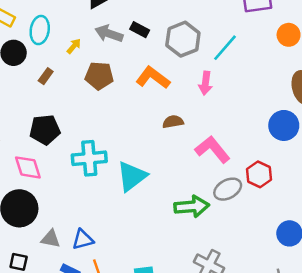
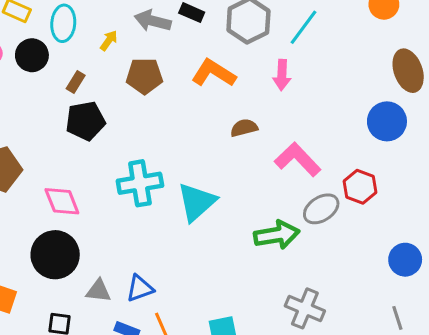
black pentagon: (45, 130) -> (85, 121), moved

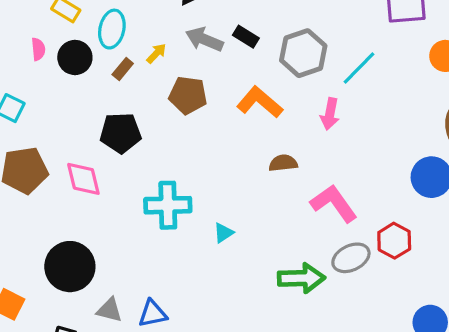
brown rectangle: (76, 82) -> (123, 69), moved
pink diamond: (62, 201) -> (83, 179), moved
cyan triangle: (197, 202) -> (223, 233), size x0.5

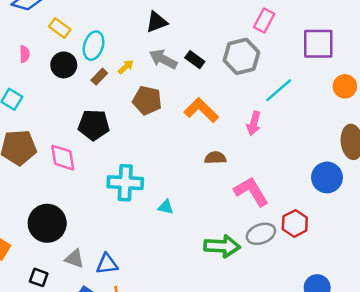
pink semicircle: (38, 49) -> (24, 54), moved
gray hexagon: (303, 53) -> (241, 56), moved
cyan triangle: (223, 233) -> (166, 207), turned 42

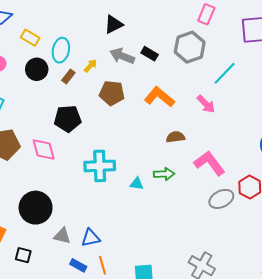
pink arrow: (254, 123) -> (206, 104), turned -54
green arrow: (222, 246) -> (164, 174), moved, size x0.7
black square: (39, 277) -> (23, 255), moved

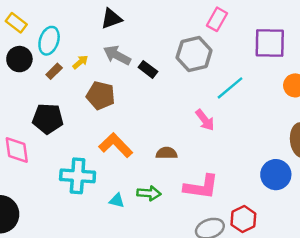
black rectangle: (150, 54) -> (148, 69), moved
orange L-shape: (159, 97) -> (116, 145), moved
pink L-shape: (209, 163) -> (201, 187), turned 128

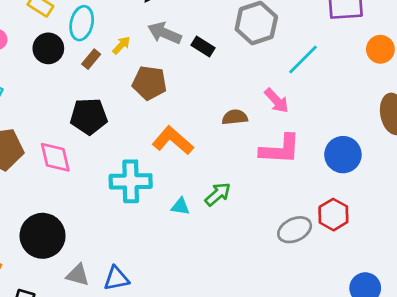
brown semicircle: (166, 153) -> (235, 117), moved
blue circle: (276, 175) -> (343, 155), moved
pink L-shape: (201, 187) -> (280, 149), moved
green arrow: (149, 193) -> (218, 194), turned -40

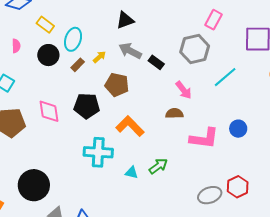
pink arrow: (277, 101) -> (184, 90), moved
black pentagon: (89, 116) -> (87, 106), moved
blue circle: (343, 155) -> (238, 129), moved, size x0.7
pink diamond: (55, 157) -> (49, 111), moved

